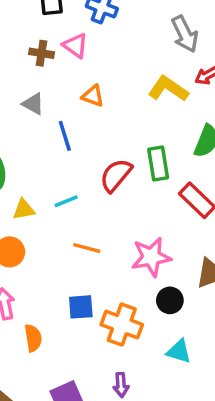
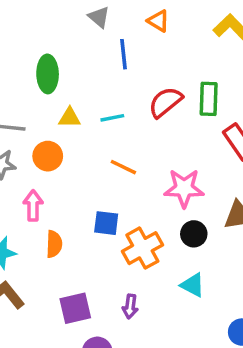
orange cross: (122, 325) -> (142, 248), turned 30

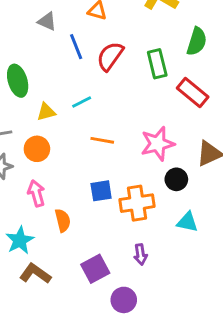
red semicircle: (165, 102) -> (110, 56), moved
orange cross: (142, 248) -> (137, 203), turned 36

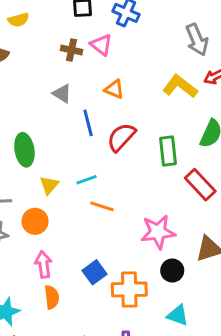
yellow triangle: (46, 112) -> (49, 185), turned -42
orange line: (102, 140) -> (102, 206), moved
blue square: (101, 191) -> (95, 272), turned -35
pink arrow: (36, 193) -> (43, 264), moved

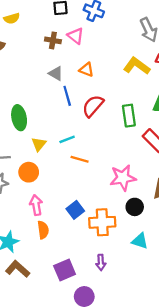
gray triangle: (62, 94) -> (56, 73), moved

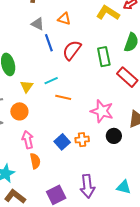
pink star: (123, 178) -> (102, 111), turned 30
orange cross: (102, 222) -> (82, 140), moved, size x0.6
cyan triangle: (140, 241) -> (124, 187), moved
purple arrow: (101, 262) -> (87, 186), size x1.6

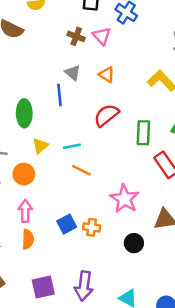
blue line: (49, 43) -> (60, 95), moved
black circle: (114, 136) -> (134, 243), moved

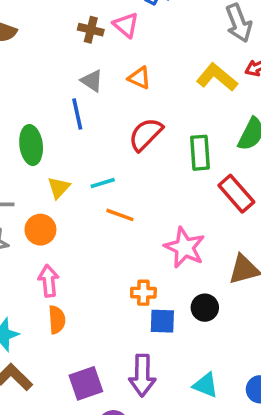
blue square: (67, 224) -> (162, 321), moved, turned 36

